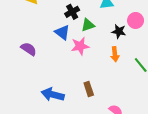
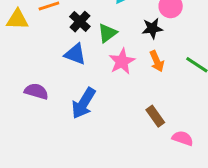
pink star: (80, 46) -> (122, 61), moved
brown rectangle: (89, 89) -> (155, 116), moved
blue arrow: (53, 95) -> (84, 103), moved, turned -55

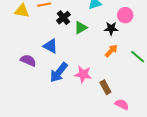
blue triangle: (75, 54) -> (50, 46), moved
pink star: (122, 61) -> (83, 74), moved, turned 30
orange arrow: (157, 61) -> (111, 51), turned -120

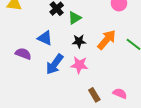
black star: (111, 28) -> (79, 41), moved
orange arrow: (111, 51) -> (107, 40), size x1.5
brown rectangle: (105, 87) -> (94, 95), moved

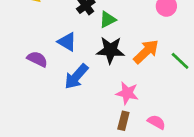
black star: (79, 41) -> (110, 50), size x1.5
pink star: (79, 65) -> (127, 93), moved
brown rectangle: (94, 95) -> (123, 121), turned 40

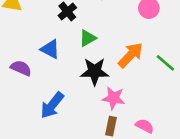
green triangle: (108, 20) -> (88, 38), moved
black star: (110, 50) -> (95, 71), moved
blue arrow: (76, 77) -> (52, 105), moved

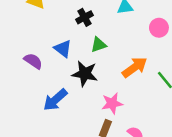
black star: (95, 71) -> (85, 74), moved
pink star: (114, 98) -> (112, 103), turned -30

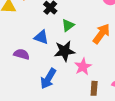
pink star: (112, 103) -> (83, 67), moved

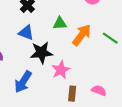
green triangle: (68, 25) -> (60, 23), moved, turned 32
blue triangle: (41, 37) -> (26, 33), moved

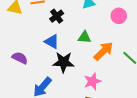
pink star: (61, 70) -> (92, 81), moved

